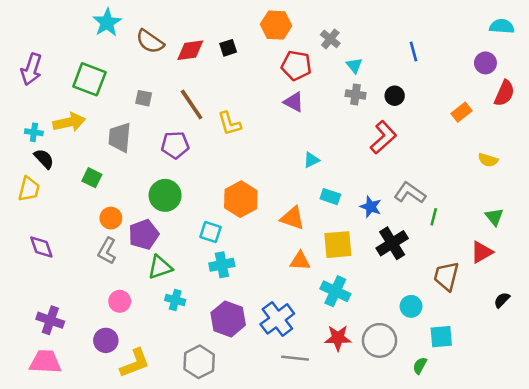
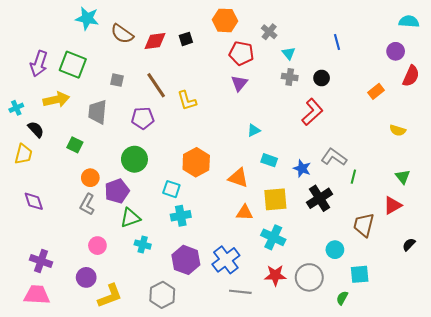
cyan star: (107, 23) -> (87, 18), turned -30
purple arrow: (31, 69) -> (39, 64), moved
purple triangle: (294, 102) -> (239, 83), turned 42
cyan cross: (34, 132) -> (16, 108), moved, turned -32

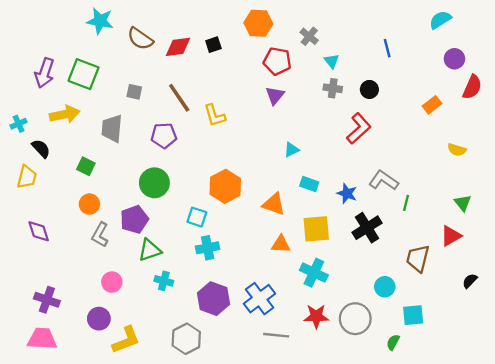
cyan semicircle: (409, 21) -> (440, 20), moved, turned -36
orange circle: (90, 178) -> (89, 204), moved

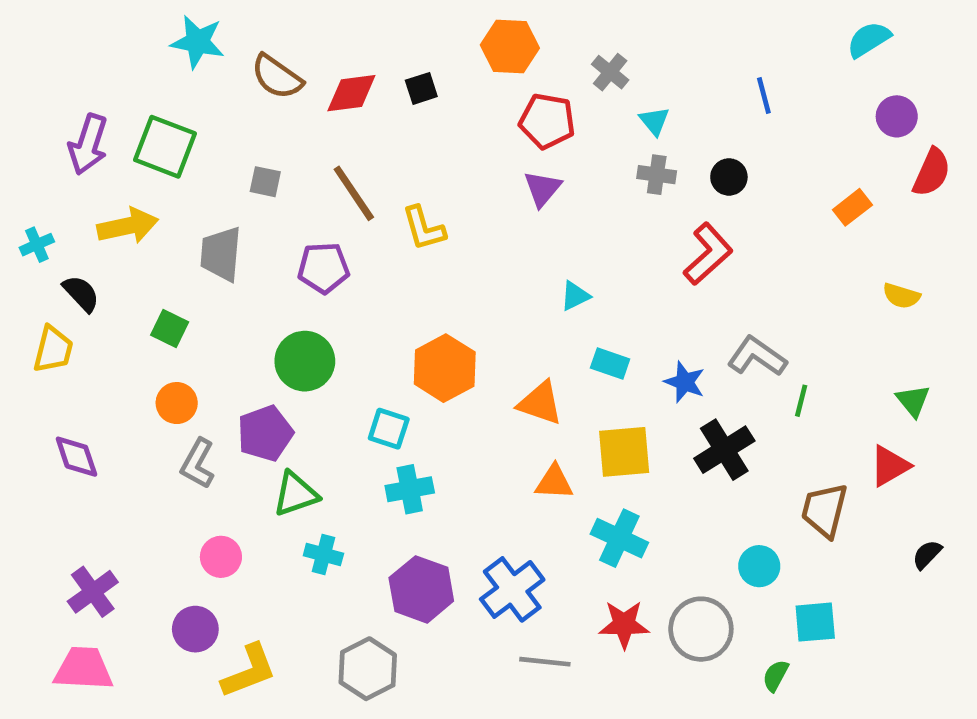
purple cross: (47, 300) -> (93, 592), turned 35

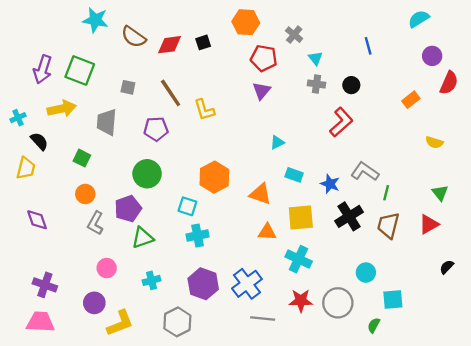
brown trapezoid: (824, 510) -> (388, 225), moved
cyan cross: (323, 554) -> (152, 280), moved, turned -30
purple cross: (93, 592) -> (45, 285), turned -35

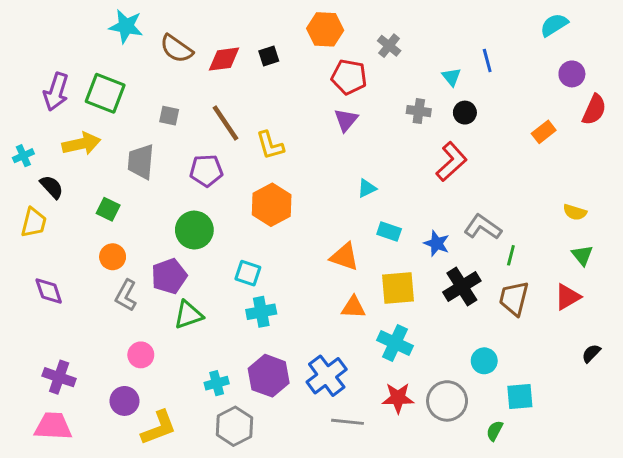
cyan triangle: (315, 58) -> (451, 77), moved
yellow semicircle: (434, 142) -> (575, 212), moved
orange hexagon: (214, 177) -> (272, 205), moved
cyan cross: (152, 280) -> (217, 383), moved

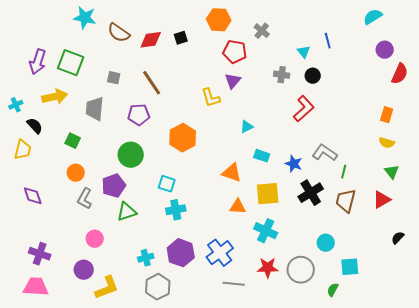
orange rectangle: (544, 132) -> (387, 115), moved, turned -35
yellow L-shape: (270, 145) -> (211, 98), moved

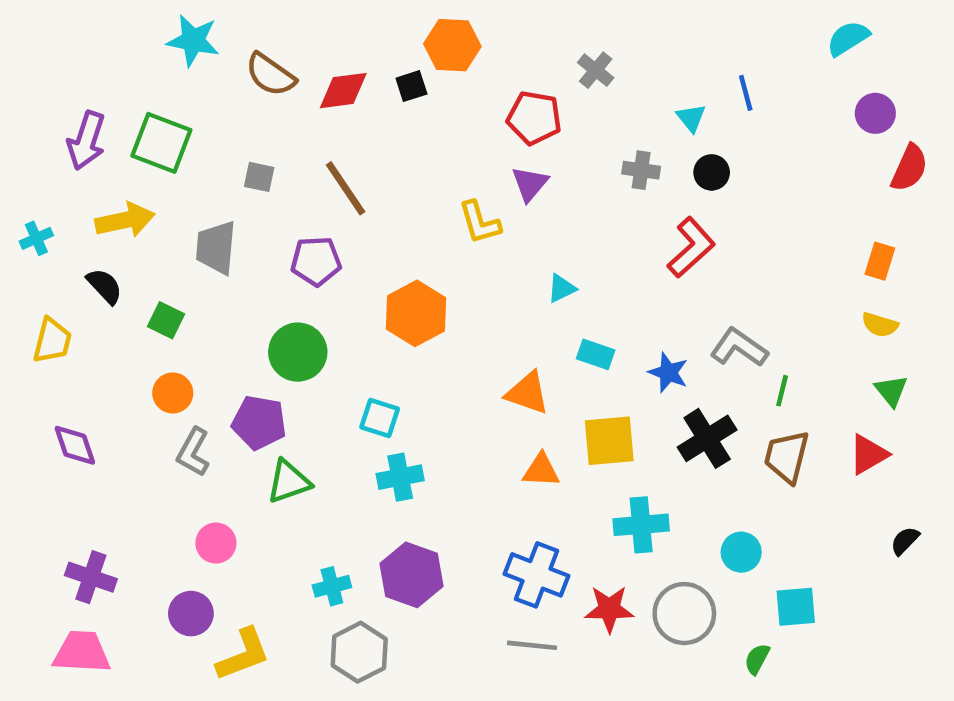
orange hexagon: (219, 20) -> (452, 45), moved
black semicircle: (35, 126) -> (105, 286), moved
purple pentagon: (114, 186) -> (259, 423), turned 30
cyan cross: (266, 231) -> (641, 525), moved, turned -30
blue cross: (220, 253) -> (537, 575), moved, turned -32

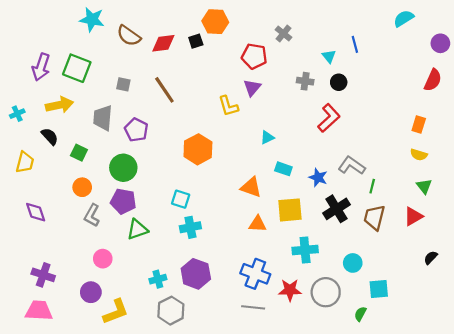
purple circle: (875, 113) -> (440, 43), moved
purple pentagon: (316, 261) -> (136, 130), moved, turned 30
green circle: (298, 352) -> (123, 168), moved

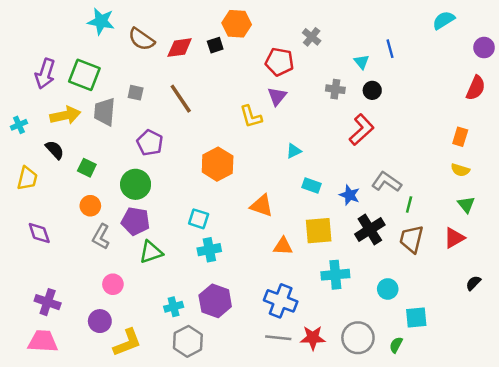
gray trapezoid: (103, 118) -> (105, 112), moved
orange triangle: (251, 187) -> (262, 206), moved
red star: (290, 290) -> (313, 338), moved
gray circle: (326, 292) -> (358, 338), moved

